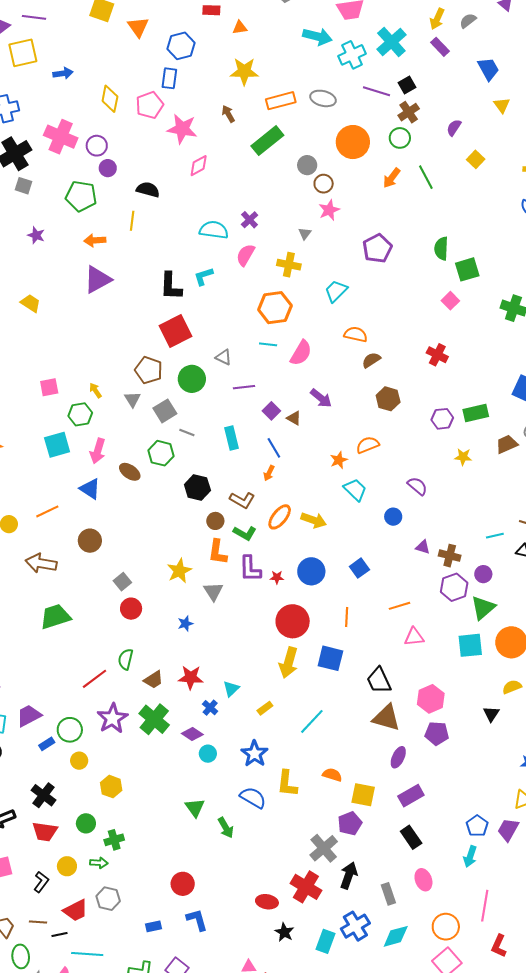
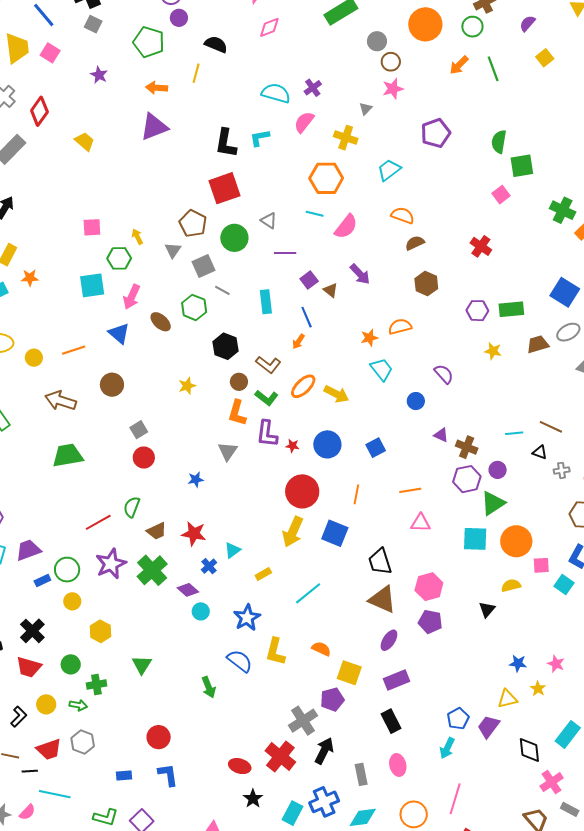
yellow star: (179, 571) -> (187, 386), moved, size x0.7
green triangle: (195, 808) -> (142, 665), moved

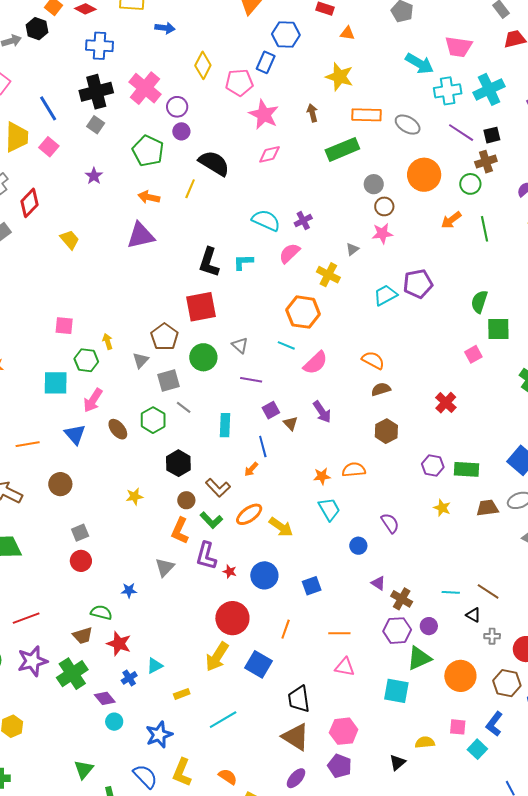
black semicircle: (216, 44) -> (214, 163), size x1.4
cyan trapezoid: (389, 170) -> (385, 295), moved
green semicircle: (132, 507) -> (101, 612), moved, turned 75
orange circle: (516, 541) -> (460, 676), moved
green triangle: (142, 665) -> (84, 769), moved

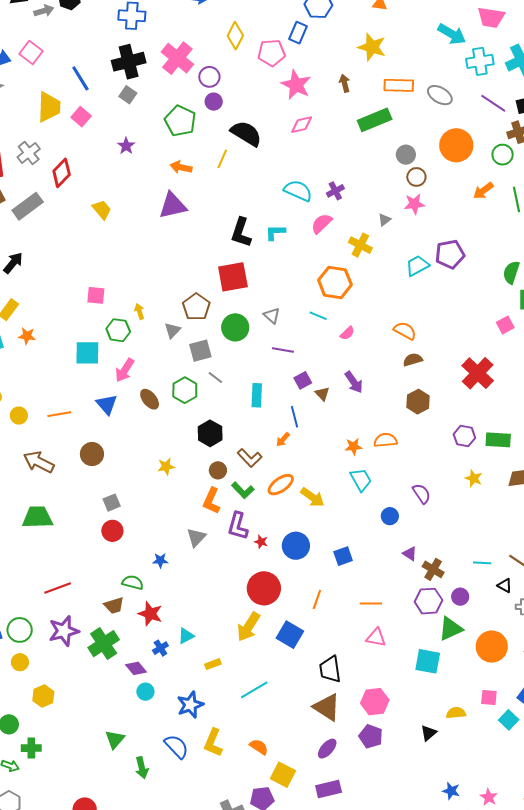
pink semicircle: (315, 363) -> (347, 333), size x0.6
red cross: (446, 403) -> (478, 373), size x1.5

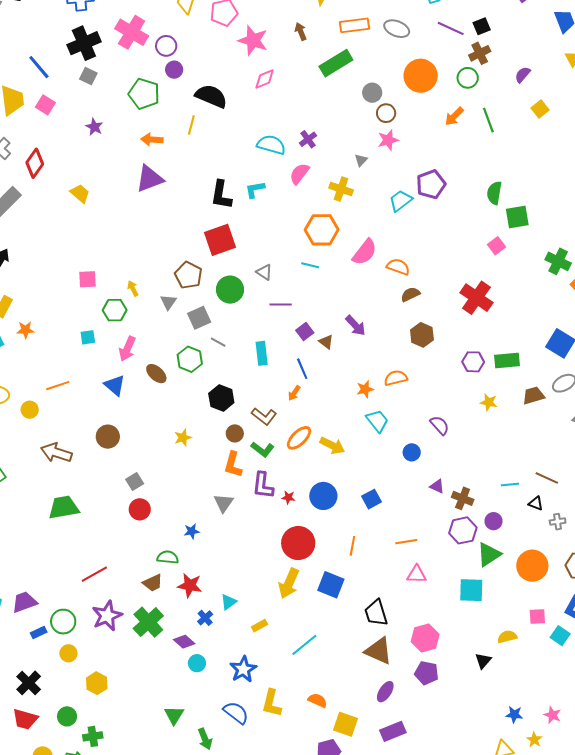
pink semicircle: (347, 333) -> (365, 252), moved, size x1.8
cyan square: (87, 353) -> (88, 337), size x0.6
orange line: (59, 414) -> (58, 386), moved

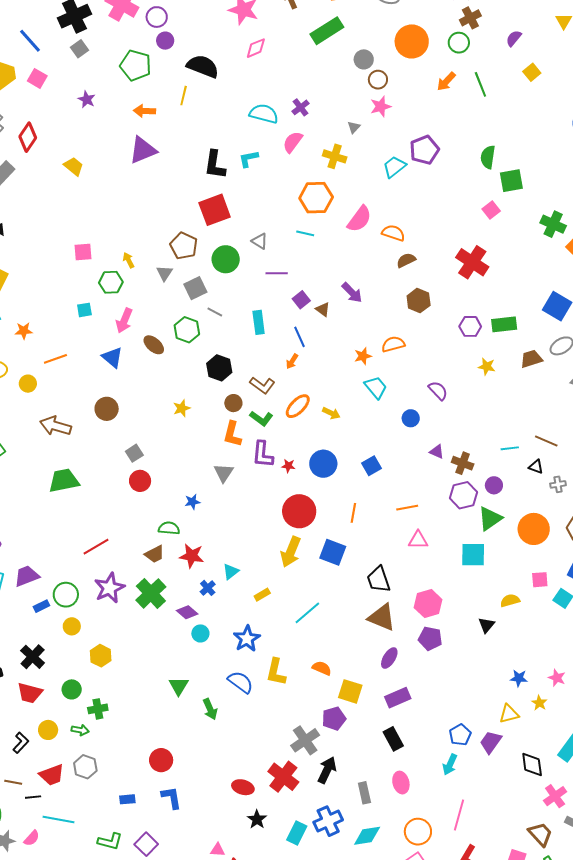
gray square: (88, 76) -> (80, 49), turned 30
orange star: (25, 330) -> (24, 331), moved
yellow arrow: (332, 446) -> (331, 413), size x0.7

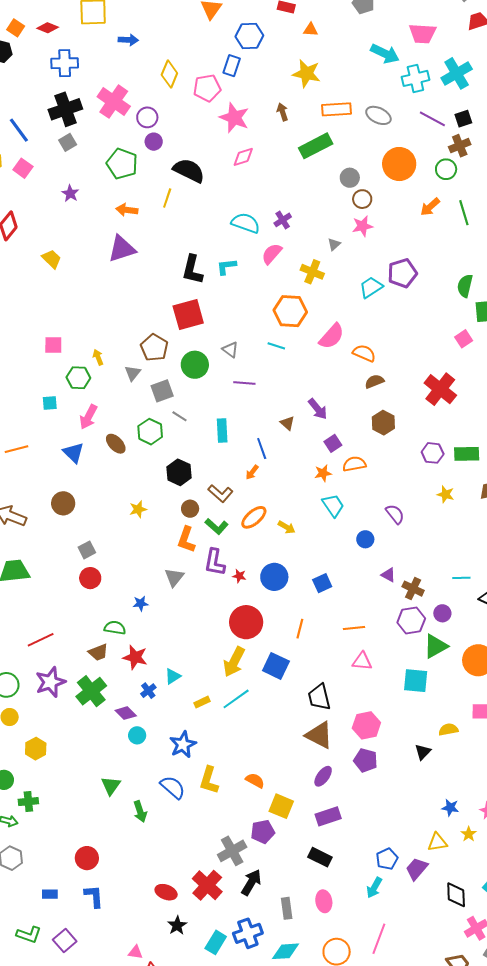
purple square: (301, 300) -> (333, 443), moved
cyan line: (307, 613) -> (236, 699), moved
black rectangle: (393, 739) -> (320, 857), turned -40

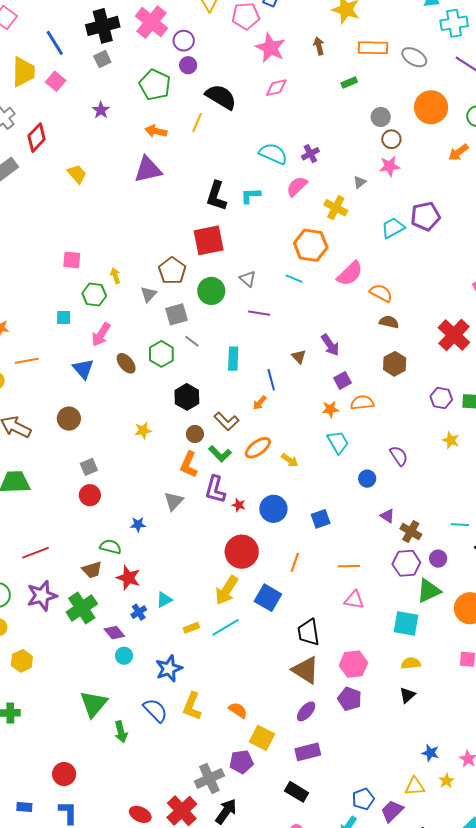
green rectangle: (316, 146) -> (349, 82), size x0.5
brown semicircle: (374, 381) -> (389, 322), turned 30
yellow semicircle: (448, 729) -> (411, 663), moved
green triangle: (111, 786) -> (94, 704), size x1.4

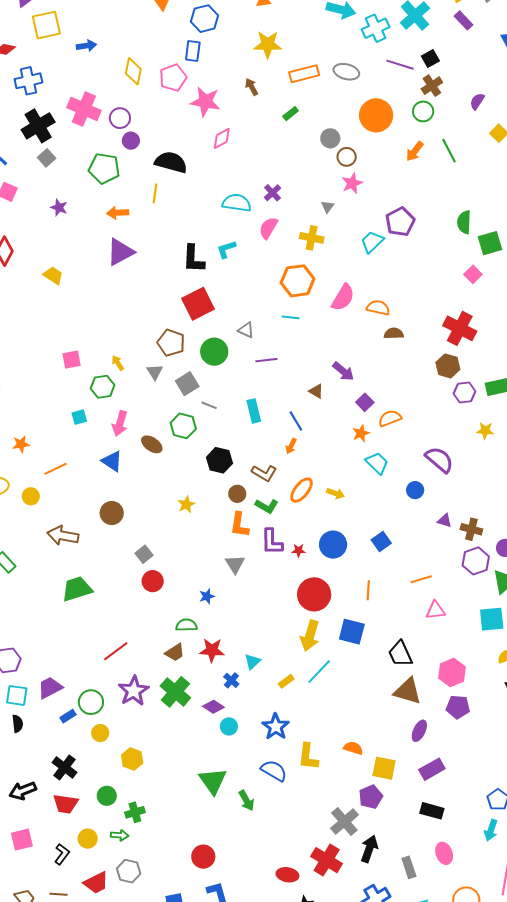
brown hexagon: (395, 364) -> (448, 366), moved
purple semicircle: (399, 456) -> (439, 460), size x1.4

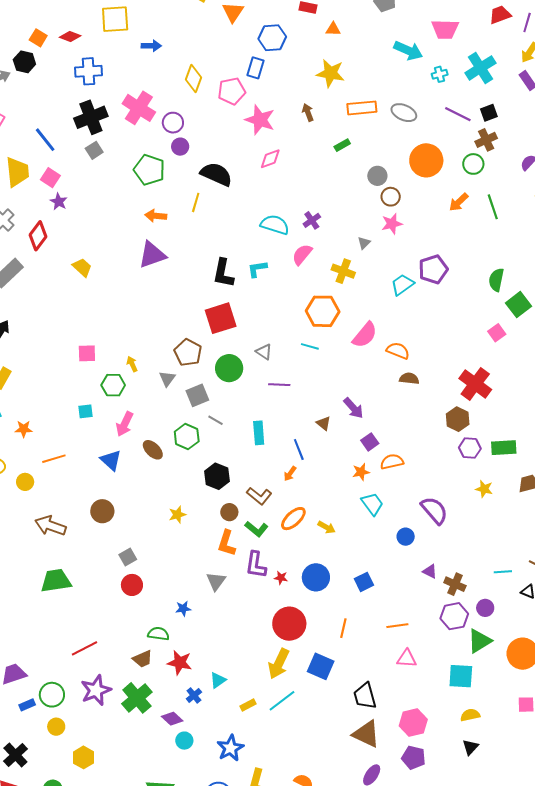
cyan cross: (376, 28) -> (440, 74), size x0.6
purple star: (59, 208) -> (59, 202), moved
green square: (490, 243) -> (519, 305), turned -30

